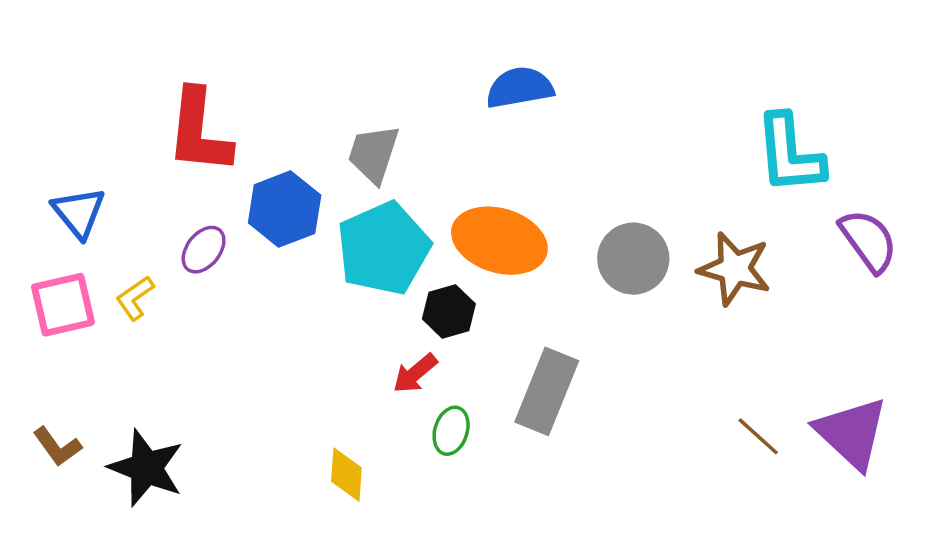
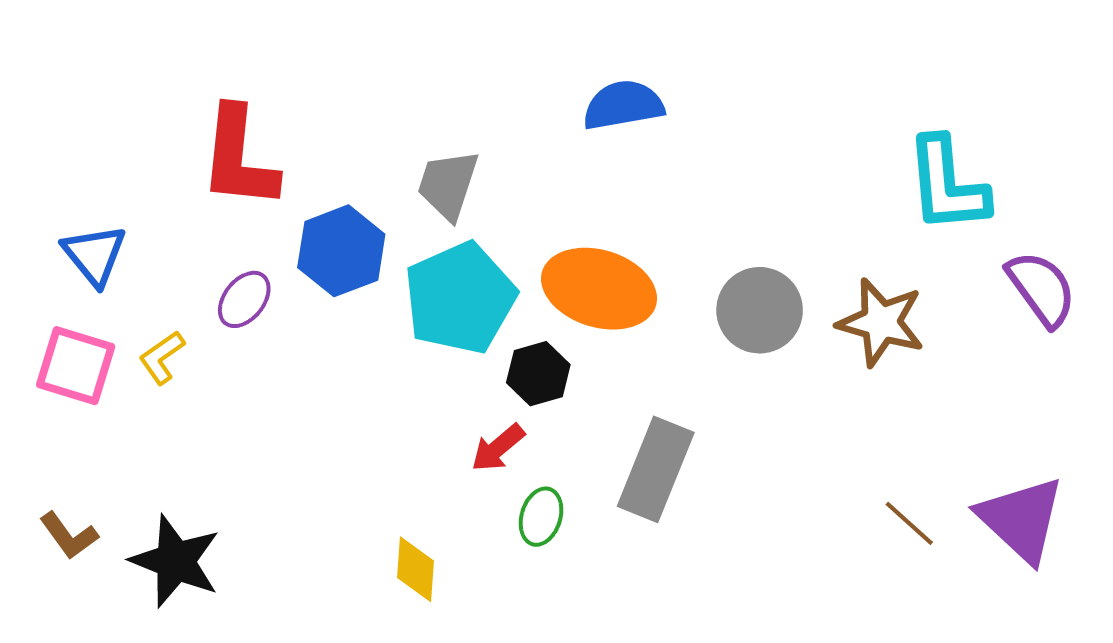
pink square: (63, 305) -> (76, 366), turned 30

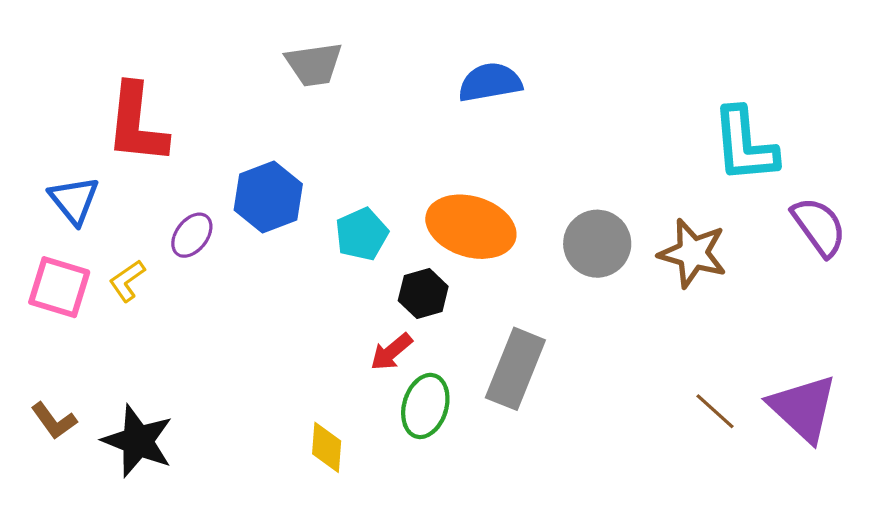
red L-shape: (239, 158) -> (137, 124), moved
gray trapezoid: (448, 185) -> (314, 64), moved, turned -116
cyan pentagon: (460, 298) -> (362, 234), size x0.6
green ellipse: (541, 517) -> (425, 406), size x1.4

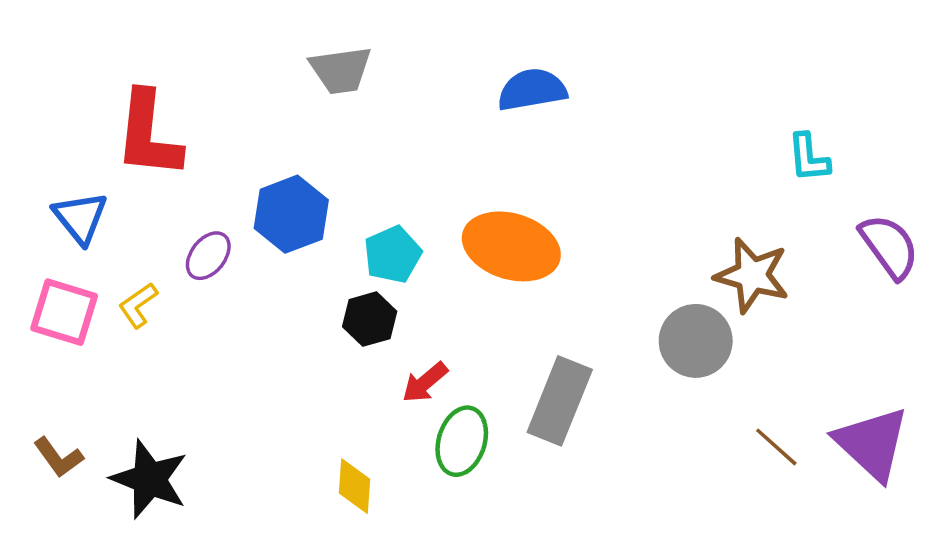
cyan L-shape: (745, 145) -> (809, 158), size x0.6
gray circle: (597, 244) -> (696, 341), moved
black hexagon: (423, 294) -> (370, 319), moved

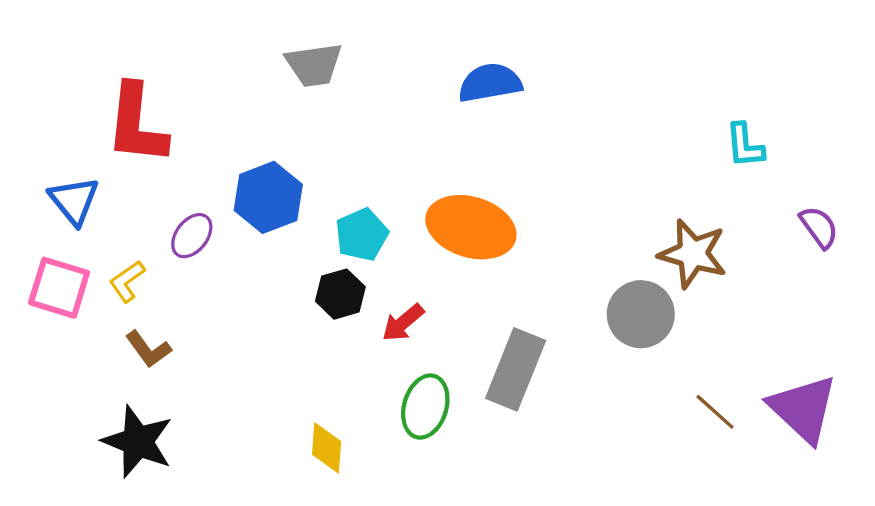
purple semicircle: (889, 246) -> (819, 227), size x0.7
red arrow: (425, 382) -> (403, 323), moved
brown L-shape: (58, 457) -> (148, 349), moved

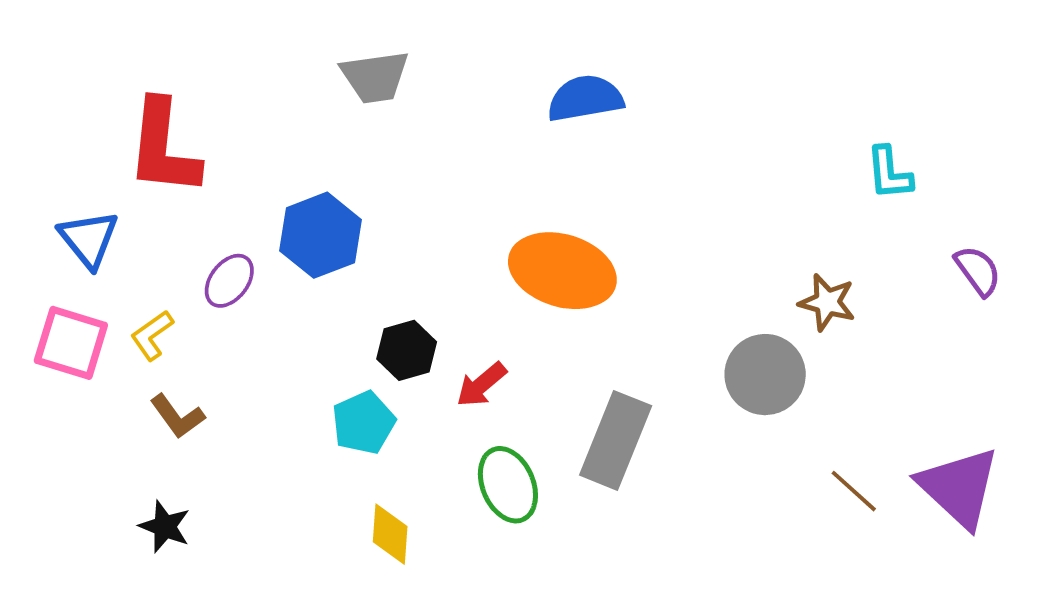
cyan pentagon: (362, 235) -> (364, 423), moved
brown star: (693, 254) -> (827, 302), size x0.7
green ellipse: (425, 407) -> (508, 485), turned -40
black star: (138, 442) -> (165, 527), size x0.6

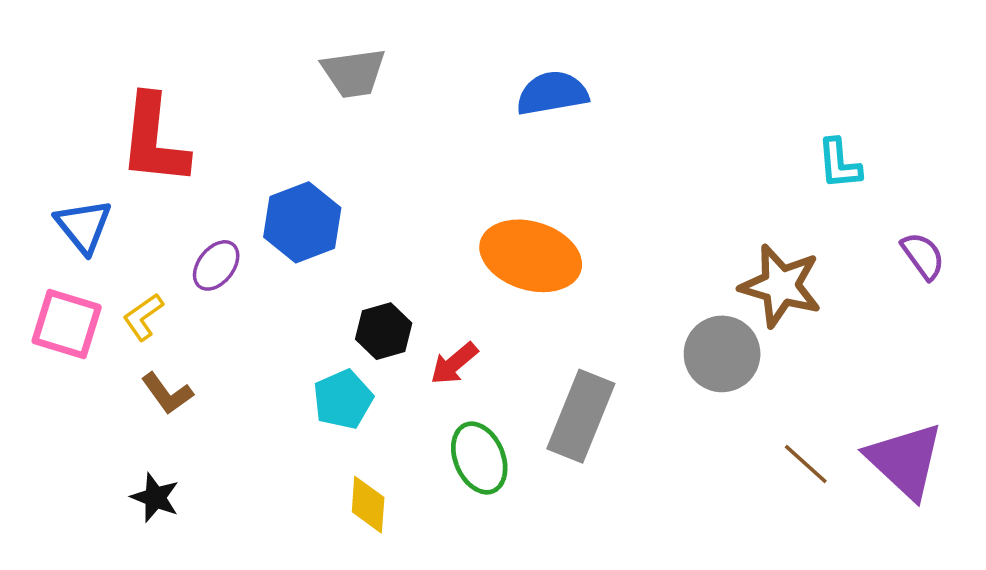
brown star: (827, 302) -> (781, 286), size x1.5

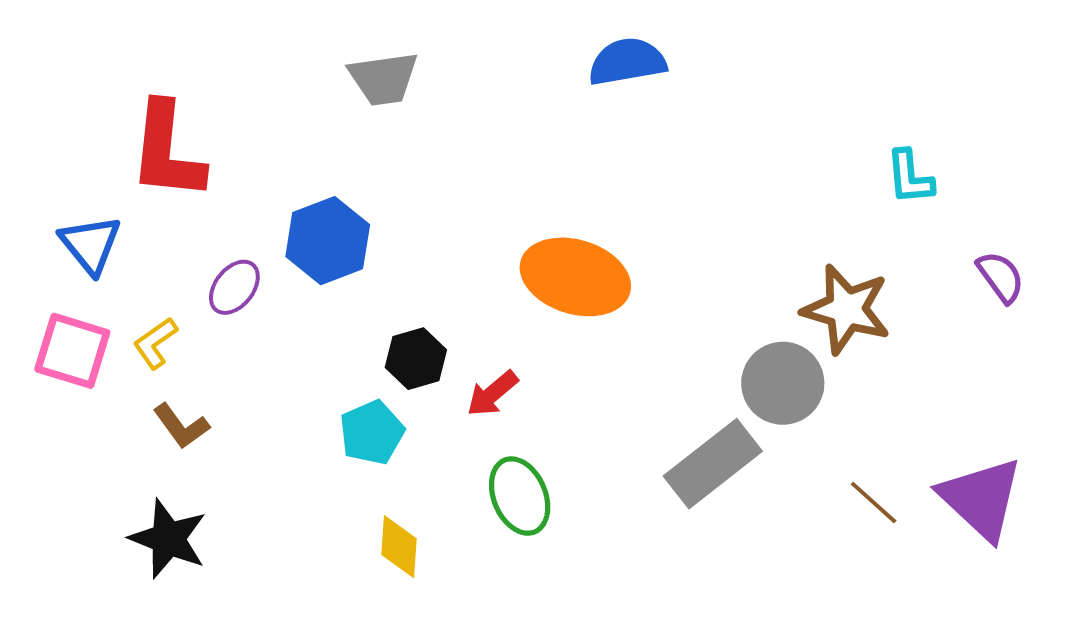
blue semicircle: (552, 93) -> (627, 62), moved
gray rectangle: (581, 416) -> (713, 464), moved, turned 30
black star: (155, 497) -> (168, 539), size x1.5

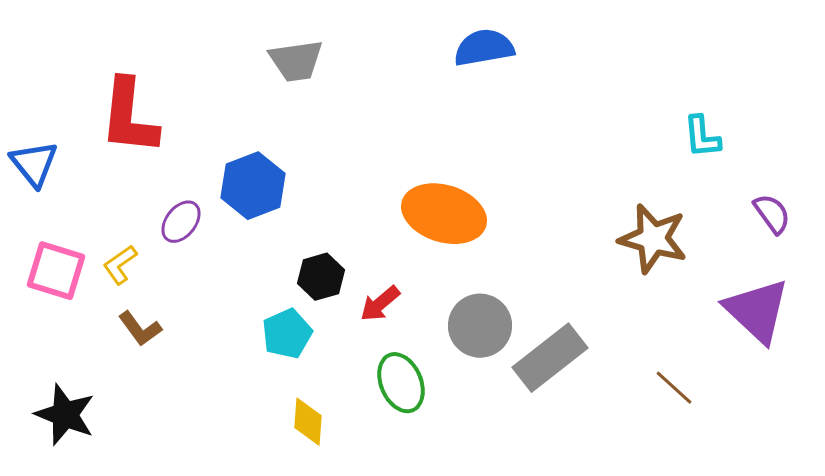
blue triangle: (90, 245) -> (34, 164), moved
gray circle: (783, 383) -> (480, 326), moved
purple triangle: (981, 499) -> (757, 311), moved
black star: (168, 539) -> (65, 415), moved

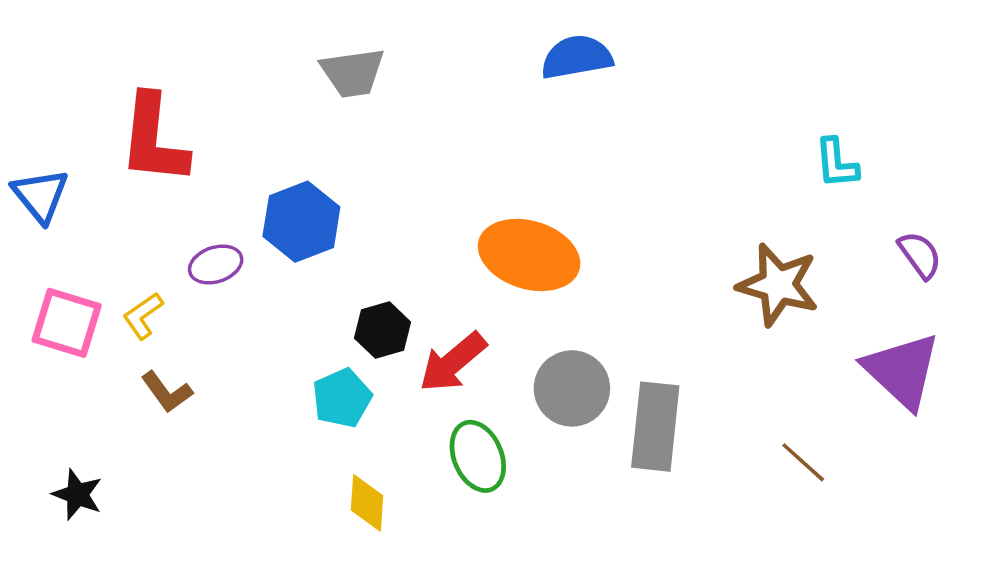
purple ellipse: (181, 222) -> (216, 265), turned 33
red arrow: (380, 304) -> (453, 362), size x1.4
gray rectangle: (550, 358) -> (655, 427), turned -46
black star: (65, 415) -> (77, 495), size x0.7

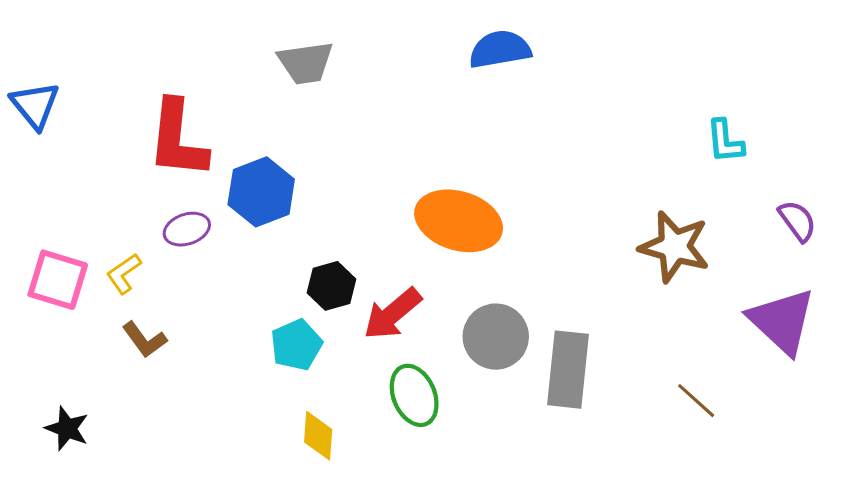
red L-shape: (154, 139) -> (178, 139), moved
blue triangle: (40, 195) -> (35, 105), moved

